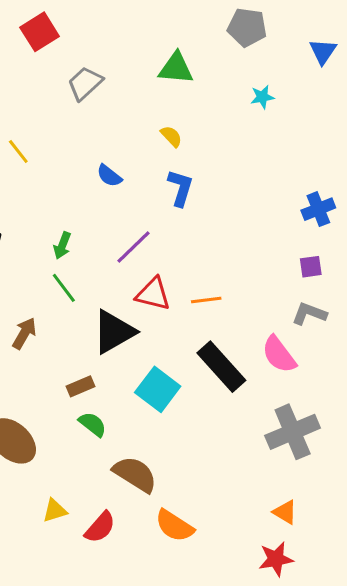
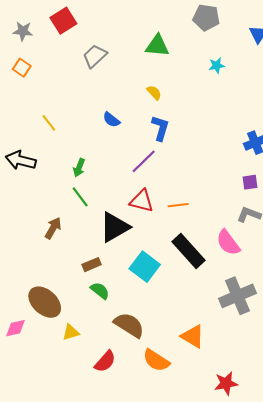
yellow line: (18, 152) -> (49, 123), moved
purple line: (133, 247) -> (144, 161), moved
yellow triangle: (55, 511) -> (71, 332), moved
orange triangle: (285, 512) -> (193, 336), moved, size x1.4

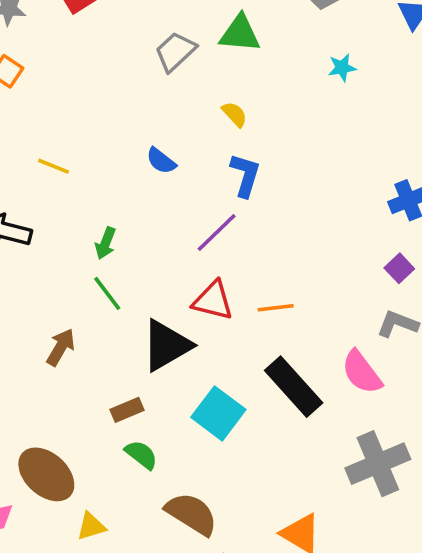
gray trapezoid: (95, 56) -> (175, 52), moved
yellow line: (49, 123) -> (54, 166), turned -30
purple square: (250, 182) -> (399, 268), turned -35

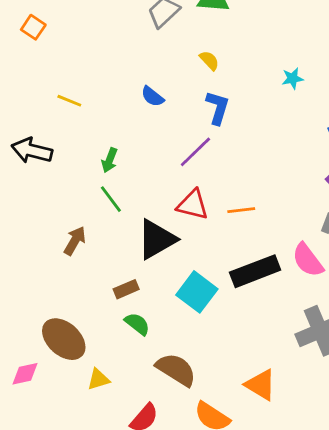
cyan star: (342, 68) -> (292, 78), moved
black rectangle: (294, 387) -> (255, 271), turned -69

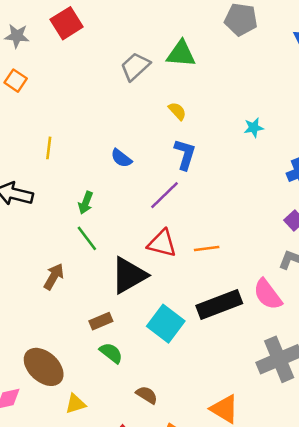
blue semicircle: (152, 97) -> (121, 158), moved
yellow line: (69, 101) -> (49, 148), turned 75
brown semicircle: (176, 370) -> (147, 395), size x0.6

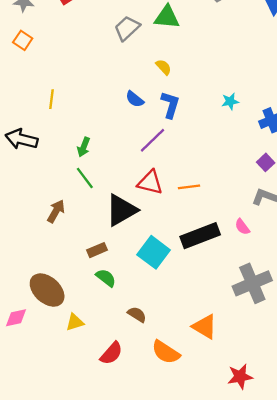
cyan star: (254, 128) -> (230, 101), moved
blue semicircle: (121, 158) -> (135, 99), moved
pink semicircle: (268, 294) -> (242, 227), size x0.6

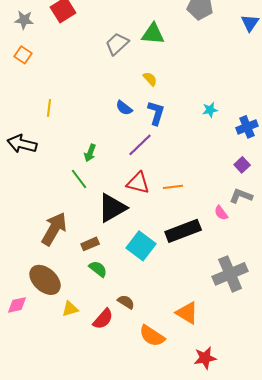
green arrow: (84, 147) -> (90, 153), moved
brown arrow: (56, 211) -> (54, 229), moved, size x1.6
pink semicircle: (242, 227) -> (221, 213), moved
red semicircle: (111, 353) -> (103, 319), moved
red star: (240, 377) -> (205, 358), moved

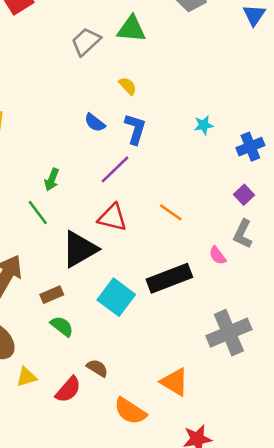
orange line: (173, 187) -> (171, 212), moved, turned 42
gray L-shape: (241, 196) -> (243, 234), turned -85

